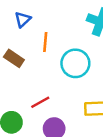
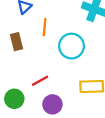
brown rectangle: (14, 58) -> (17, 42), turned 42

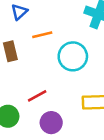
orange line: (45, 27) -> (42, 35), turned 72

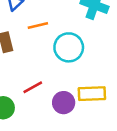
purple circle: (51, 123) -> (64, 103), moved

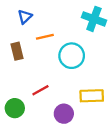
purple circle: (64, 103) -> (64, 114), moved

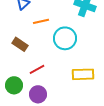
brown rectangle: (17, 51) -> (20, 44), moved, turned -42
purple circle: (64, 114) -> (38, 94), moved

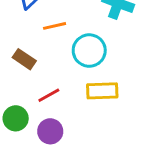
yellow rectangle: (83, 74) -> (102, 91), moved

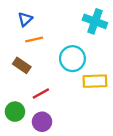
orange line: (55, 26) -> (34, 39), moved
yellow rectangle: (102, 91) -> (95, 81), moved

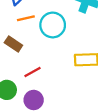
cyan circle: (72, 59) -> (53, 25), moved

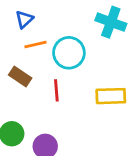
red line: (32, 72) -> (56, 90), moved, turned -66

